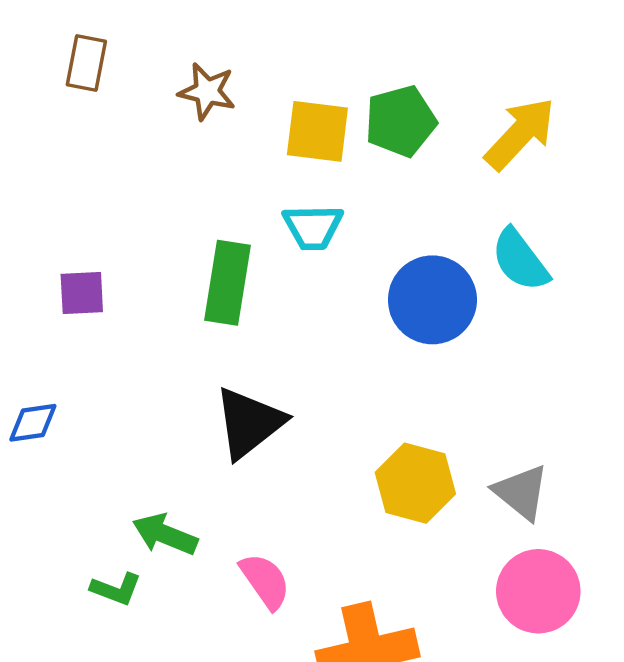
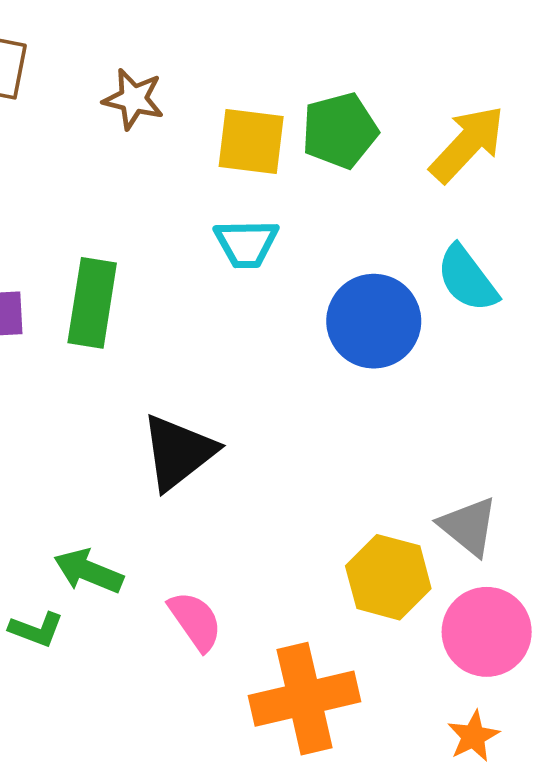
green rectangle: (228, 283) -> (92, 303), moved
yellow hexagon: (415, 483) -> (388, 577), moved

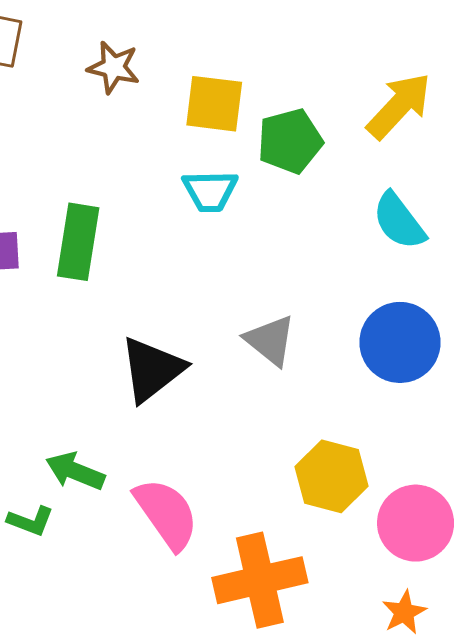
green pentagon: (340, 131) -> (290, 141), moved
blue circle: (374, 321) -> (400, 342), moved
gray triangle: (468, 526) -> (270, 340), moved
pink semicircle: (195, 621) -> (166, 514), size x1.4

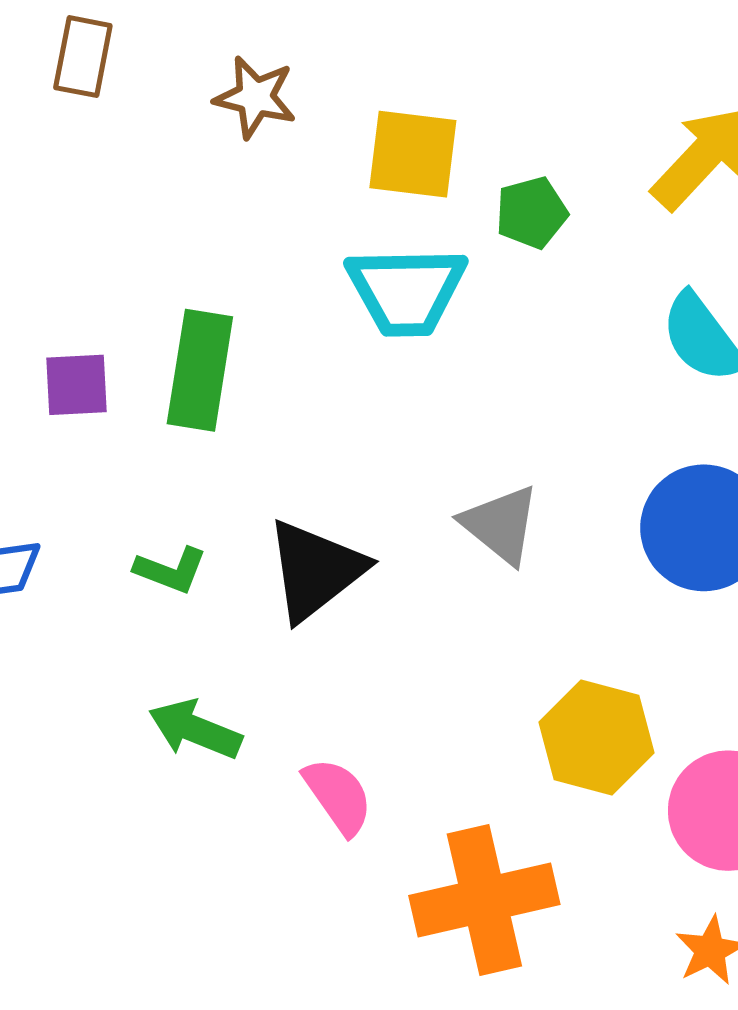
green pentagon: (290, 141) -> (531, 213), size x0.7
cyan trapezoid: (210, 191) -> (406, 291), size x1.4
pink semicircle: (166, 514) -> (338, 796), size x0.7
green L-shape: (30, 521) -> (171, 570), moved

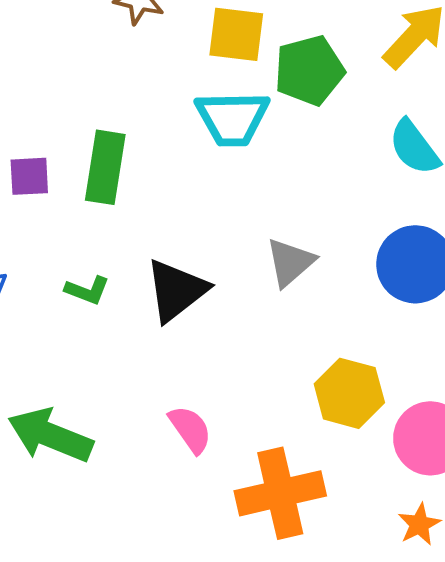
green pentagon: (531, 213) -> (309, 70), size x1.6
gray triangle: (501, 525) -> (290, 262), turned 40
green arrow: (195, 729) -> (50, 435), moved, size x1.5

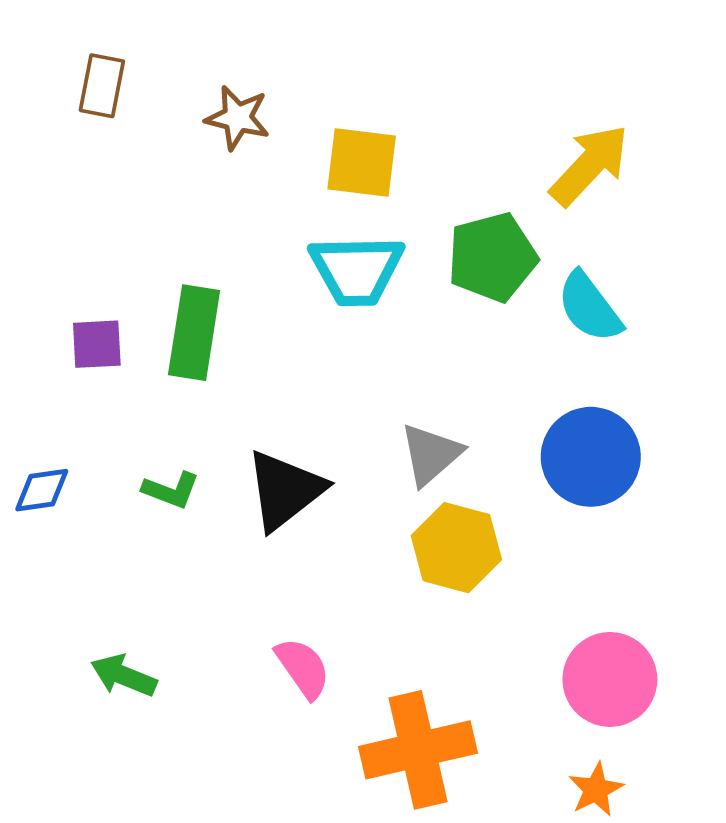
green pentagon: (309, 70) -> (492, 257), moved
yellow hexagon: (349, 393) -> (456, 548), moved
green arrow: (50, 435) -> (124, 676), size x0.6

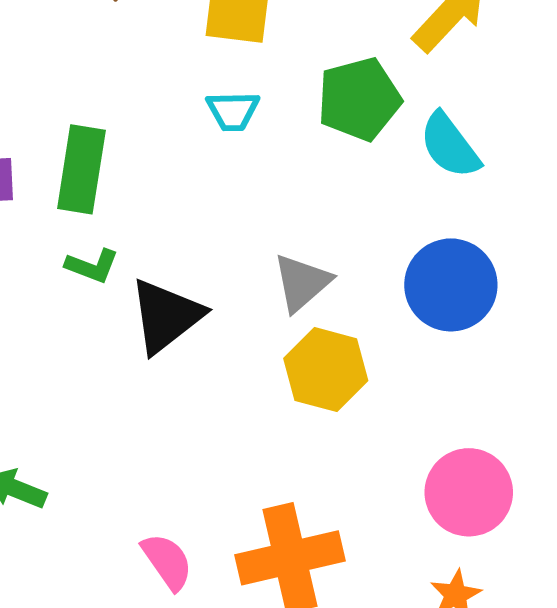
cyan trapezoid: (357, 270) -> (233, 111), size x0.6
green L-shape: (171, 490) -> (92, 266), moved
pink semicircle: (303, 668) -> (167, 561), moved

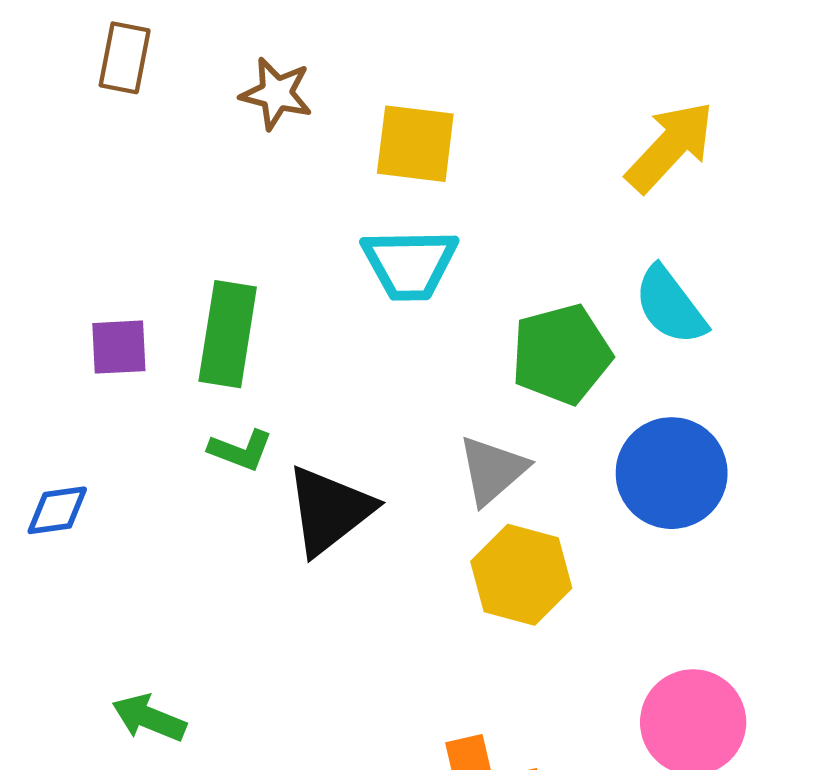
green pentagon: (359, 99) -> (561, 354), moved
cyan trapezoid: (233, 111) -> (410, 264), size x1.5

